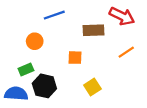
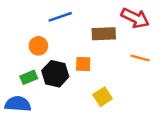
orange line: (126, 52) -> (140, 58), turned 49
black hexagon: (44, 86) -> (55, 74), moved

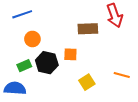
blue line: (60, 17) -> (22, 14), moved
red arrow: (135, 18) -> (115, 15), turned 45
orange line: (140, 58) -> (122, 75), moved

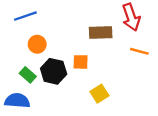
green rectangle: (24, 66) -> (28, 75), turned 64
orange line: (122, 75) -> (139, 51), moved

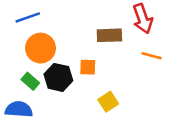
orange circle: (37, 44) -> (41, 48), size x1.5

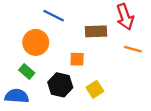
blue line: (28, 17) -> (54, 16), moved, turned 45
black hexagon: (58, 77) -> (60, 85), moved

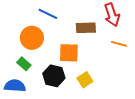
orange square: (77, 59) -> (69, 53), size x1.5

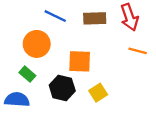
brown rectangle: (86, 28) -> (95, 18), moved

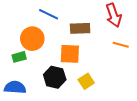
brown rectangle: (95, 18) -> (80, 28), moved
green rectangle: (27, 74) -> (19, 57), moved, turned -56

